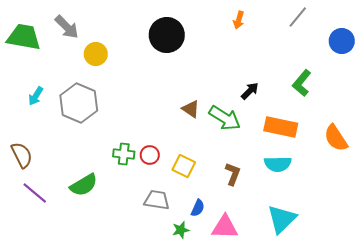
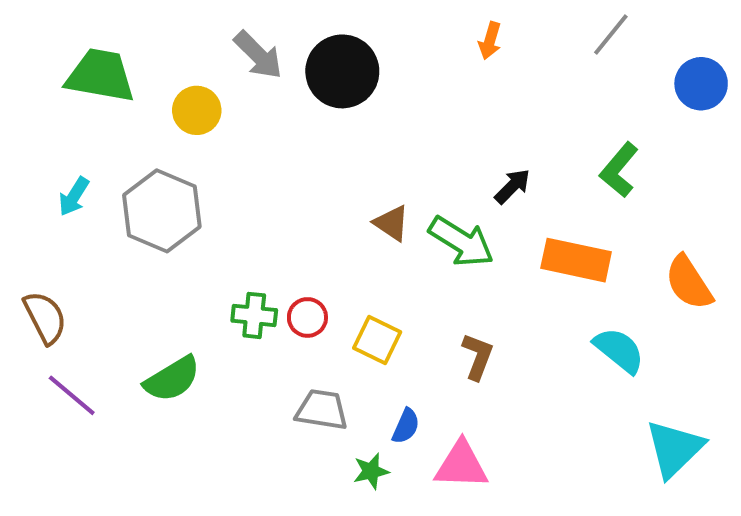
gray arrow: (67, 27) -> (258, 55), moved
green trapezoid: (24, 37) -> (100, 76), moved
cyan semicircle: (278, 164) -> (619, 350), moved, turned -140
cyan triangle: (282, 219) -> (674, 449), moved

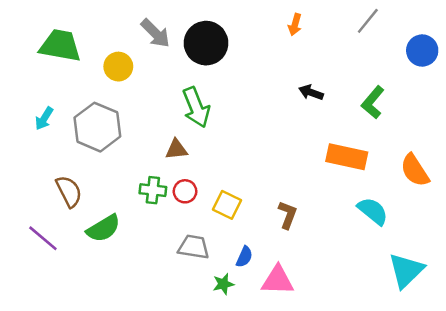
black arrow: (512, 186) -> (311, 92), moved, turned -115
brown triangle: (392, 223) -> (176, 149), moved, turned -40
green arrow: (461, 242) -> (196, 107), moved, turned 36
brown semicircle: (45, 317) -> (69, 191), moved

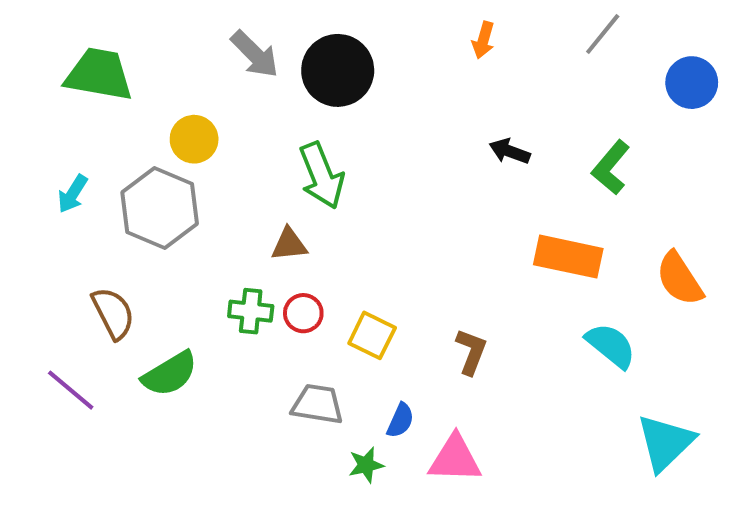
yellow circle: (118, 67) -> (194, 139), moved

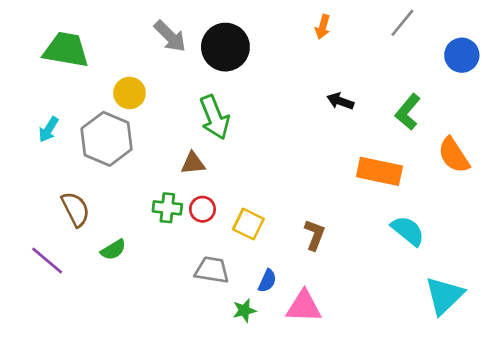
orange semicircle: (680, 279) -> (454, 155), moved
green semicircle: (170, 374) -> (113, 250), size x0.7

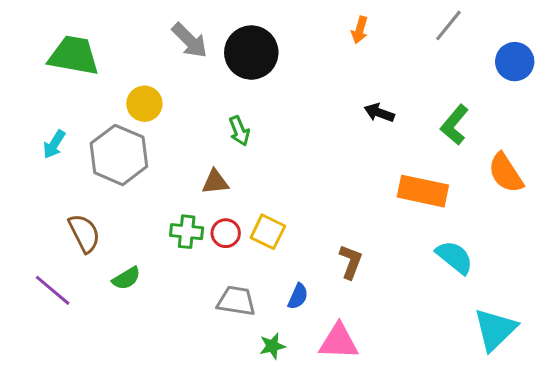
green arrow: (215, 117) -> (239, 131), size x0.6
yellow square: (248, 224) -> (268, 232), moved
blue semicircle: (267, 281) -> (298, 296), moved

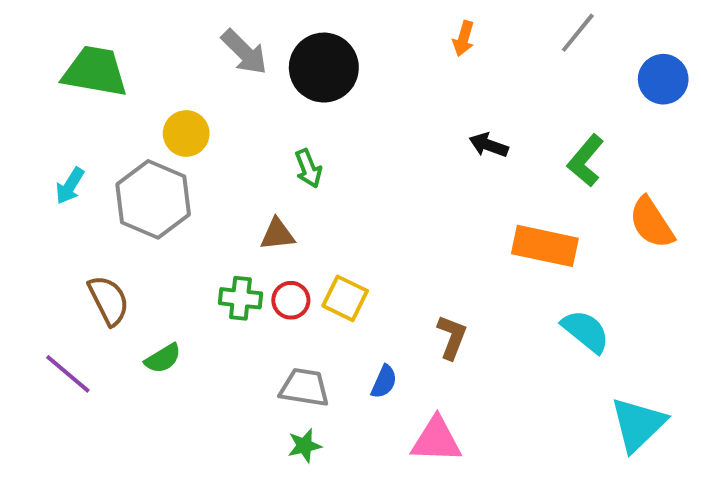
green star: (272, 346) -> (304, 446), moved

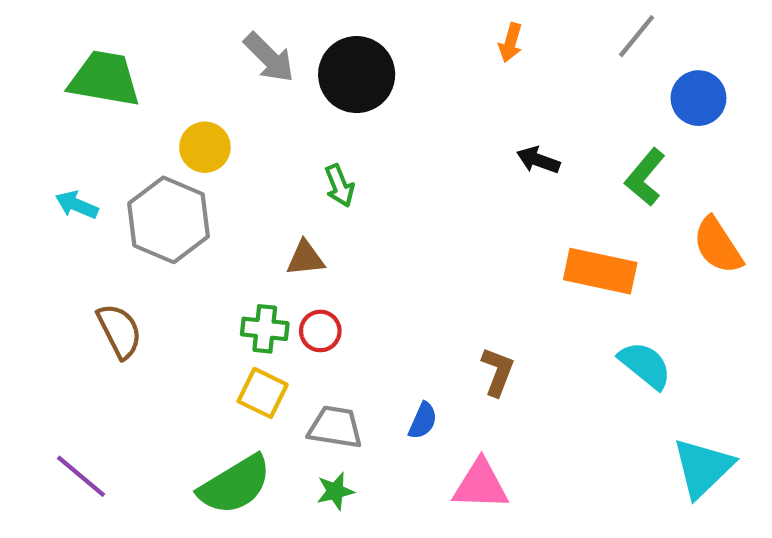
blue circle: (663, 79) -> (699, 98), moved
cyan arrow: (70, 186) -> (77, 205), turned 81
yellow square: (345, 298) -> (263, 393), moved
green semicircle: (163, 358) -> (235, 485), moved, size x1.8
purple line: (68, 374) -> (81, 476), moved

